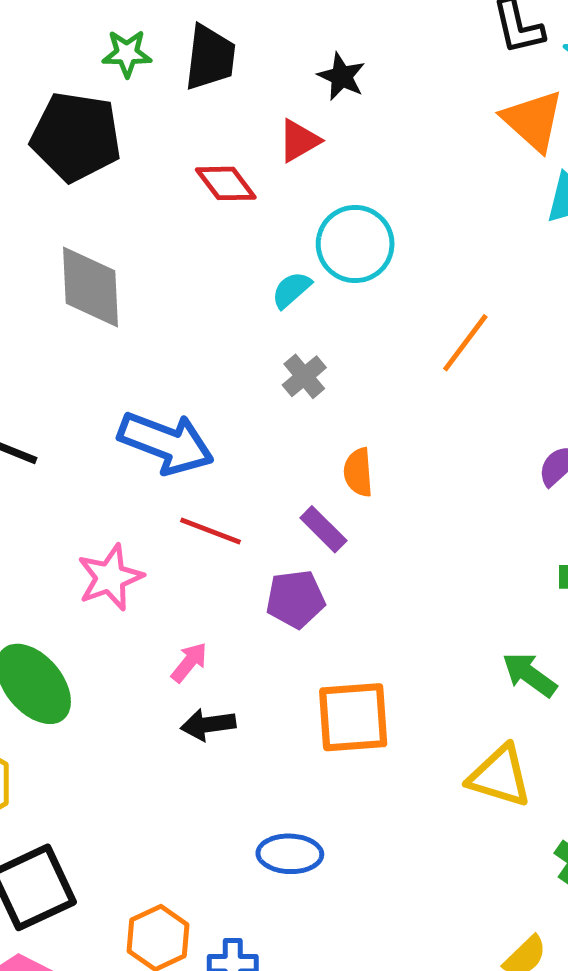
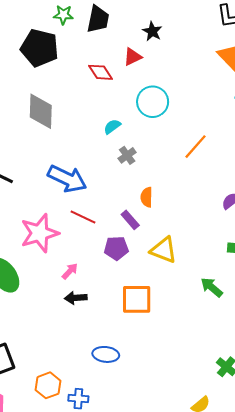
cyan semicircle: (291, 290) -> (112, 127), moved
pink star: (110, 577) -> (40, 233), size x1.4
yellow triangle: (500, 776) -> (164, 250), moved

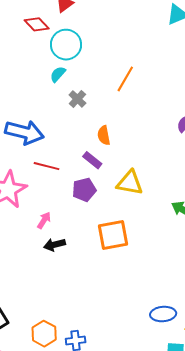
cyan circle: (153, 102) -> (66, 45), moved
orange line: (196, 147) -> (125, 79), moved
blue ellipse: (106, 354) -> (163, 314), moved

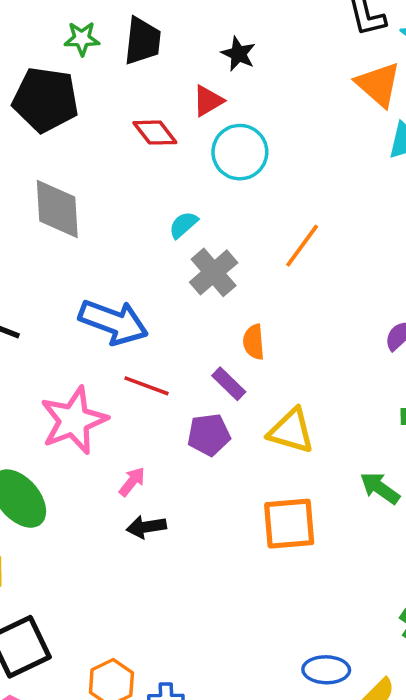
cyan circle: (66, 45) -> (240, 152), moved
gray cross: (77, 99) -> (214, 272), size x1.5
orange square: (113, 235) -> (289, 524), moved

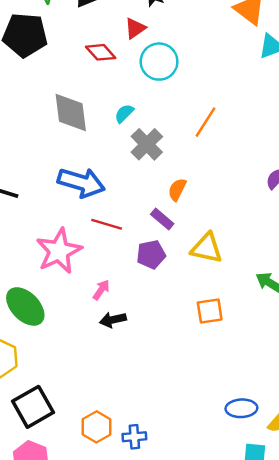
gray diamond: (57, 209) -> (71, 113), moved
orange semicircle: (254, 342) -> (177, 190), turned 35
orange square: (289, 524) -> (210, 311), size x0.7

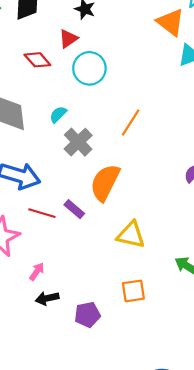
orange semicircle: (177, 190) -> (105, 182), size x1.8
purple rectangle: (162, 219) -> (74, 209), moved
purple pentagon: (151, 254) -> (87, 315), moved

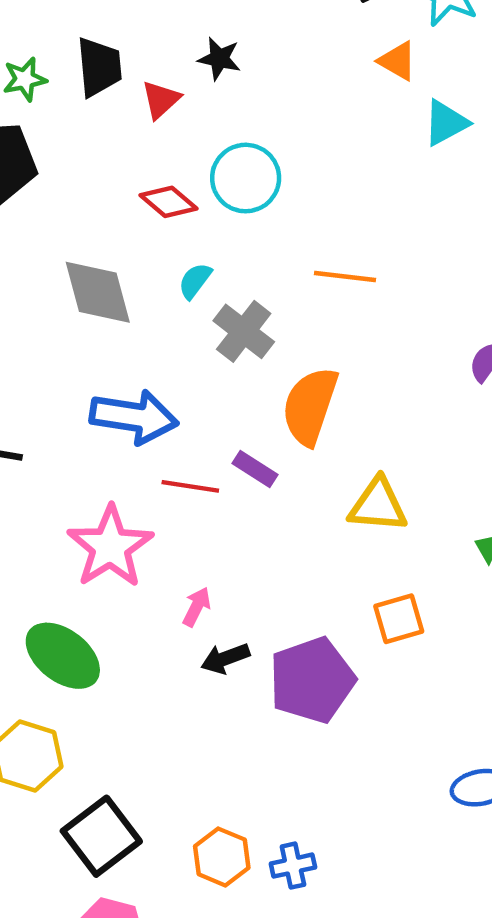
orange triangle: (170, 22) -> (397, 61), size x0.7
red triangle: (68, 39) -> (161, 100), moved
red diamond: (37, 60) -> (169, 202), moved
orange line: (131, 123) -> (345, 277), turned 72
purple pentagon: (87, 315) -> (312, 680), size x1.6

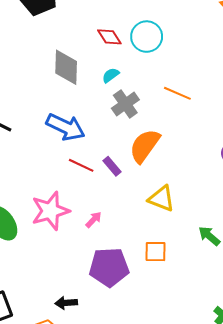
pink star: (110, 547) -> (50, 211), moved
pink arrow: (197, 607) -> (94, 220), moved
black arrow: (225, 658) -> (66, 303), moved

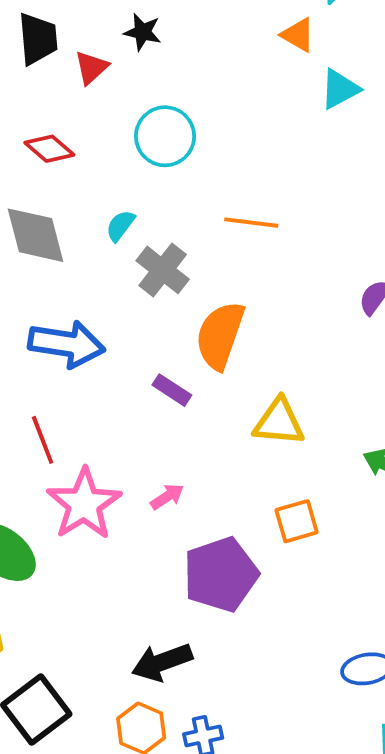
red diamond: (109, 37) -> (49, 149), moved
red line: (81, 165) -> (43, 440), moved, turned 60
pink arrow: (94, 220) -> (167, 497), turned 30
black arrow: (66, 303) -> (162, 662), size x1.4

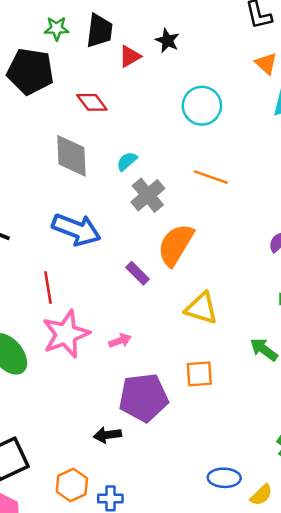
cyan circle: (165, 136) -> (202, 106), moved
black arrow: (162, 662) -> (107, 435), moved, size x0.7

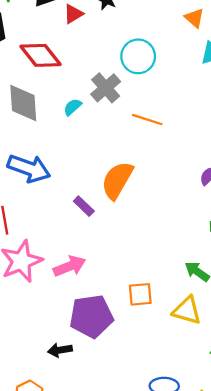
red diamond: (92, 102) -> (41, 55), size x1.5
gray cross: (148, 195) -> (106, 88), moved
yellow triangle: (201, 308) -> (187, 310), moved
pink arrow: (120, 341) -> (69, 266), size x1.6

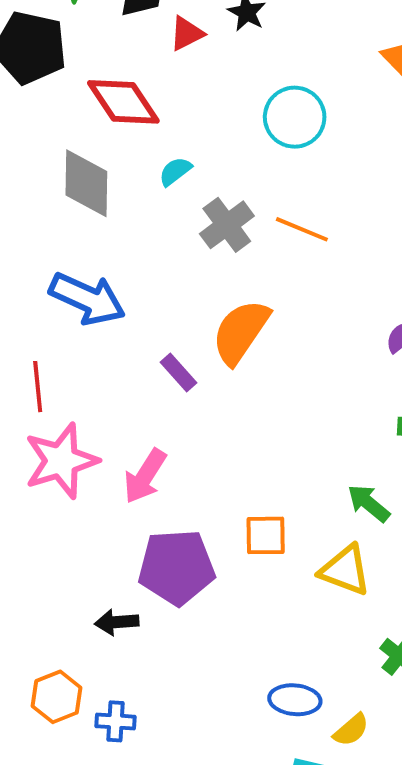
gray cross: (106, 88) -> (227, 225), moved
cyan semicircle: (72, 107) -> (175, 171), moved
pink arrow: (69, 266) -> (145, 476), turned 140

